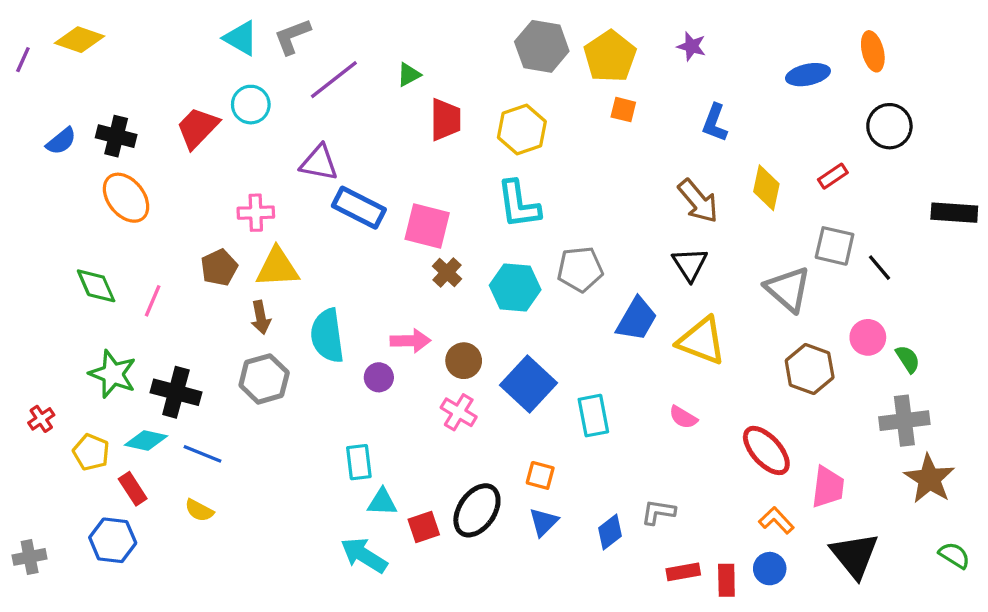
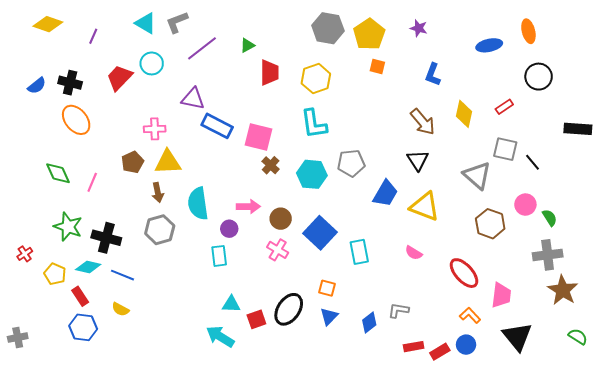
purple line: (23, 60) -> (93, 36), moved
cyan rectangle: (359, 462) -> (219, 256), moved
blue hexagon: (113, 540) -> (83, 327), moved
red rectangle: (726, 580) -> (440, 352), turned 60

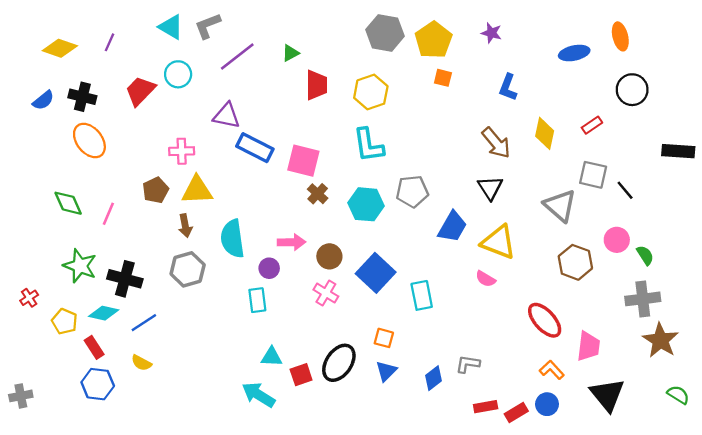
yellow diamond: (48, 24) -> (60, 48), moved
pink semicircle: (414, 253) -> (486, 279), moved
blue line: (122, 275) -> (144, 323), turned -55

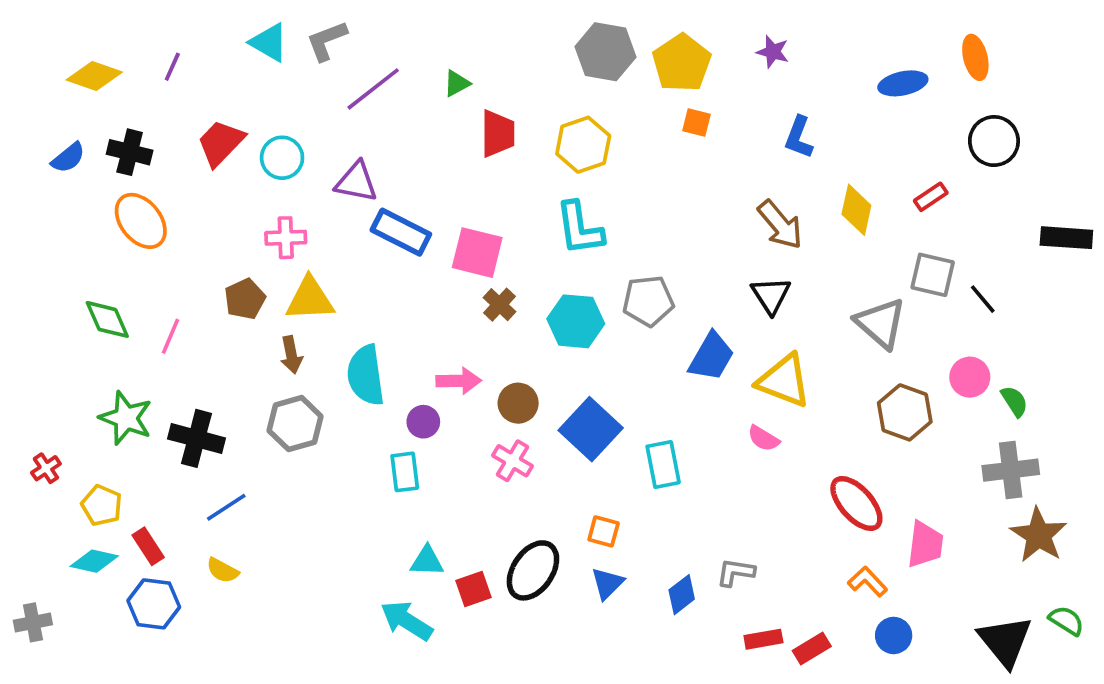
cyan circle: (178, 74) -> (282, 158), moved
cyan diamond: (104, 313) -> (94, 561), moved
black triangle: (607, 395) -> (1005, 641), moved
blue circle: (547, 404) -> (894, 635), moved

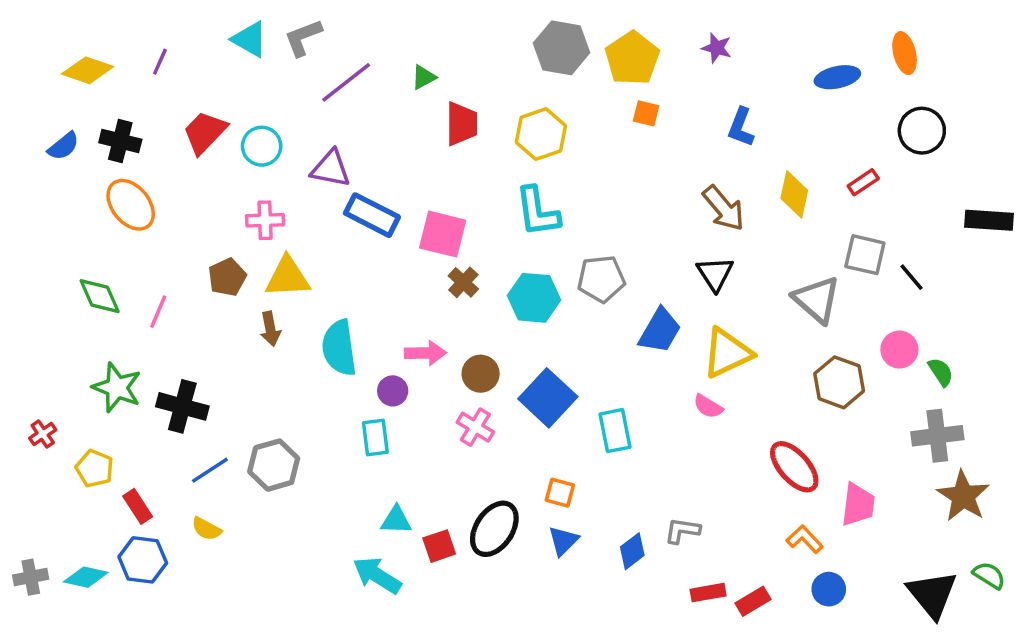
yellow triangle: (784, 381) -> (727, 353), turned -46
gray hexagon: (295, 424) -> (274, 465), moved
cyan diamond: (94, 561) -> (86, 577), moved

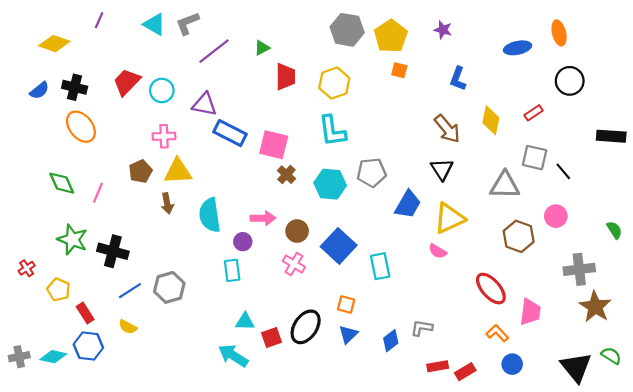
purple line: (160, 62) -> (99, 20), moved
gray triangle: (817, 300) -> (505, 185), turned -40
green semicircle: (941, 372) -> (614, 230), moved

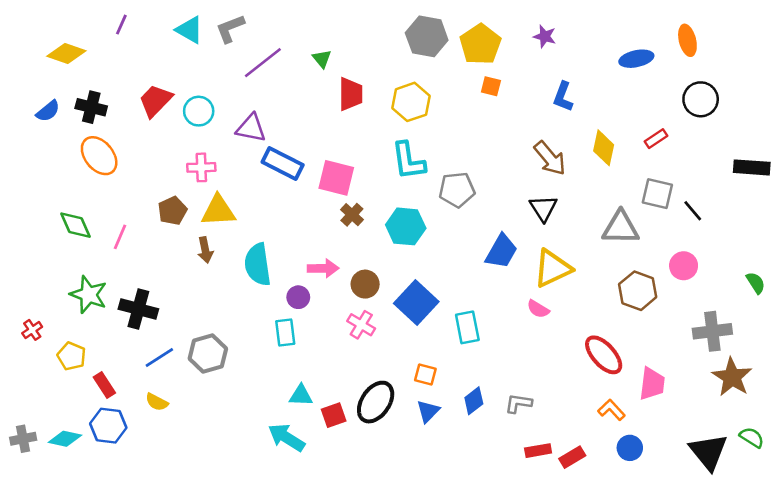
green triangle: (262, 48) -> (322, 59), turned -42
gray pentagon: (372, 172) -> (457, 190), moved
blue diamond: (391, 341) -> (474, 401), moved

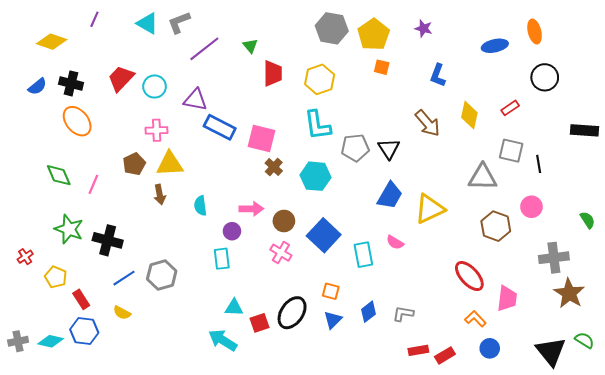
black triangle: (543, 208) -> (389, 149), moved
black line: (693, 211) -> (539, 164), turned 30
cyan semicircle: (258, 264) -> (200, 206), size x0.6
pink semicircle: (538, 309) -> (395, 242), moved

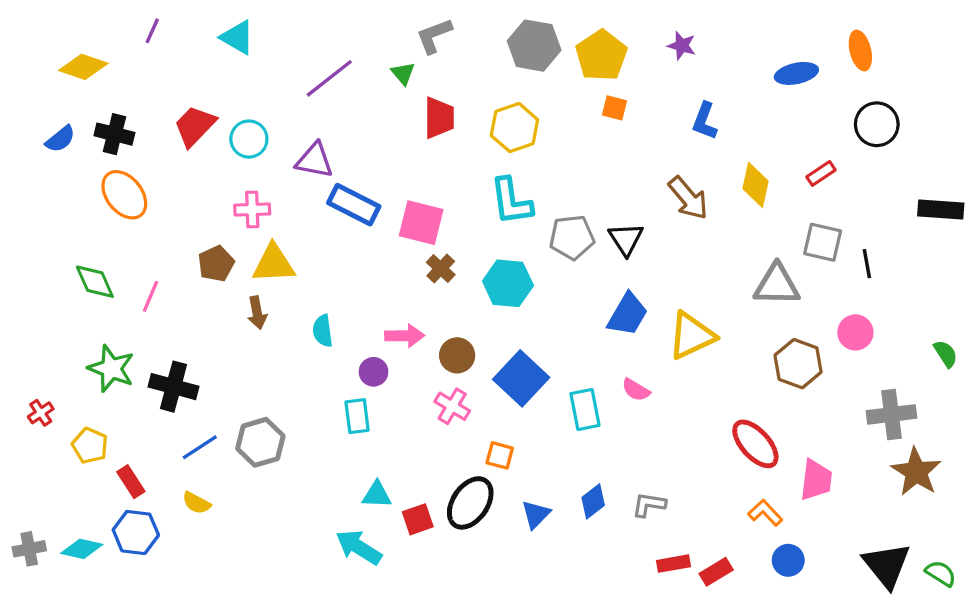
gray L-shape: (179, 22) -> (434, 36), moved
orange square: (331, 291) -> (500, 455), moved
green semicircle: (584, 340) -> (941, 573), moved

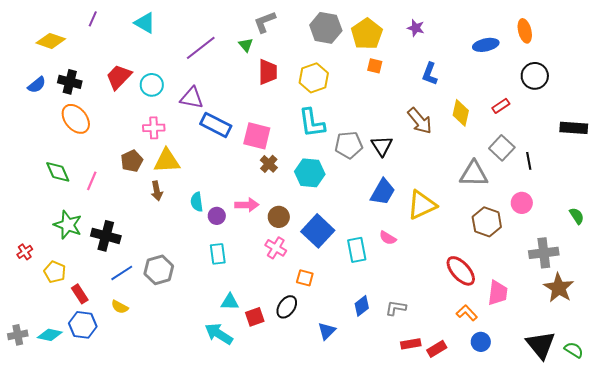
gray square: (823, 242) -> (502, 148), turned 30
purple circle: (373, 372) -> (217, 216), moved
black ellipse: (470, 503) -> (287, 307), size x0.7
blue triangle: (536, 514) -> (327, 331), moved

